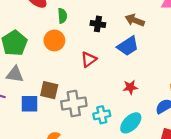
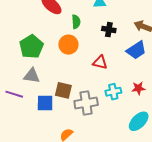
red triangle: (89, 59) -> (100, 62), turned 49
cyan cross: (102, 115) -> (113, 92), moved

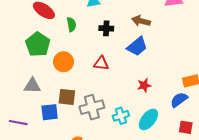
orange circle: (68, 45) -> (63, 62), moved
green pentagon: (31, 47) -> (38, 44), moved
cyan cross: (113, 92) -> (121, 116), moved
purple line: (14, 94) -> (18, 123), moved

